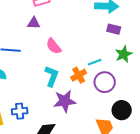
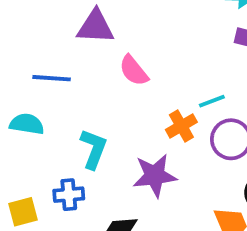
purple triangle: (34, 23) -> (95, 27), size x1.5
cyan L-shape: (52, 76) -> (94, 149), moved

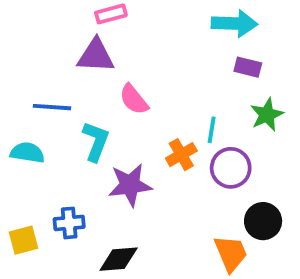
cyan line: (212, 101) -> (212, 130), turned -60
cyan L-shape: (94, 149) -> (96, 141), moved
purple star: (155, 176) -> (130, 185), moved

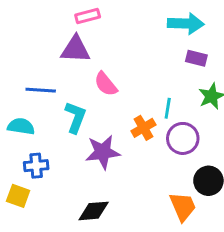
blue cross: (69, 223) -> (36, 166), moved
yellow square: (24, 240) -> (18, 196), turned 35

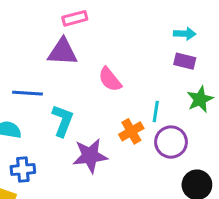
cyan arrow: (186, 24) -> (185, 34), moved, size x0.6
pink semicircle: (106, 84) -> (110, 79), moved

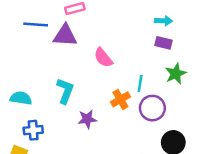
blue line: (27, 93) -> (36, 24), moved
purple star: (90, 156) -> (87, 119), size x0.7

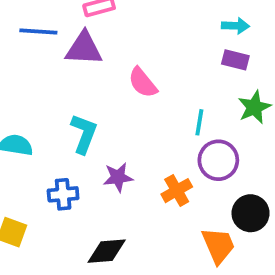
orange cross: (120, 99) -> (177, 191), moved
blue cross: (33, 130) -> (63, 194), moved

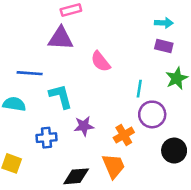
blue line: (38, 31) -> (30, 73), moved
cyan L-shape: (84, 134) -> (61, 96), turned -36
orange trapezoid: (218, 245) -> (114, 166), moved

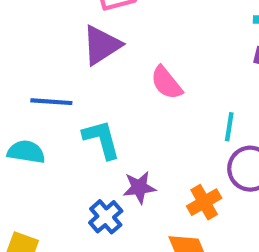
purple triangle: (61, 38) -> (102, 45), turned -36
blue cross: (46, 138) -> (106, 217), moved, turned -36

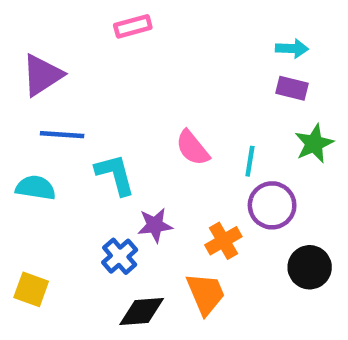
purple triangle: (102, 45) -> (42, 75), moved
pink semicircle: (166, 83) -> (192, 148), moved

